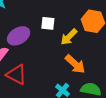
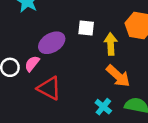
yellow arrow: (69, 37) -> (111, 44), turned 132

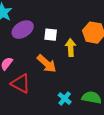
purple ellipse: (52, 43) -> (23, 30), moved
orange arrow: (118, 76) -> (47, 64), moved

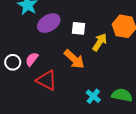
yellow arrow: (71, 48) -> (100, 42), turned 36

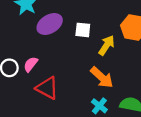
orange arrow: (74, 59) -> (102, 77), moved

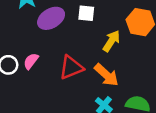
white square: (83, 30) -> (86, 13), moved
red triangle: (47, 88) -> (71, 67), moved, turned -50

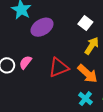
white square: (86, 13) -> (85, 23), moved, turned 32

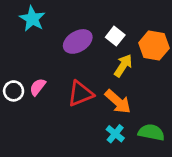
purple ellipse: (42, 27) -> (78, 41), moved

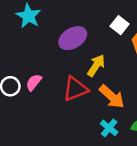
white square: (115, 36) -> (120, 25), moved
yellow arrow: (123, 66) -> (96, 65), moved

